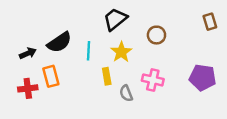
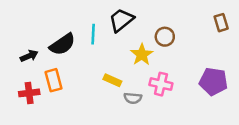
cyan line: (88, 51) -> (93, 34), moved
yellow star: (121, 52) -> (142, 55), moved
yellow rectangle: (107, 76) -> (112, 80), turned -56
gray semicircle: (126, 93) -> (133, 98), turned -63

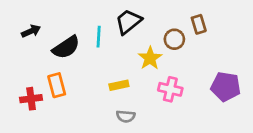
brown rectangle: (221, 23) -> (199, 24), moved
black arrow: (29, 56) -> (31, 31), moved
yellow rectangle: (112, 80) -> (119, 85), turned -36
gray semicircle: (133, 98) -> (126, 116), moved

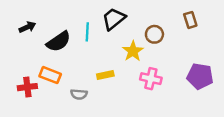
brown rectangle: (199, 24) -> (190, 20), moved
orange rectangle: (57, 85) -> (50, 75), turned -54
gray semicircle: (126, 116) -> (79, 94), moved

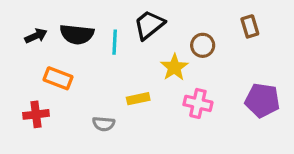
black semicircle: (59, 42) -> (77, 34), moved, turned 40
orange rectangle: (50, 75) -> (58, 78), moved

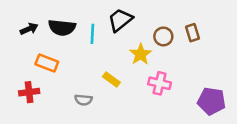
brown rectangle: (250, 26) -> (192, 33), moved
yellow rectangle: (138, 99) -> (111, 80), turned 48
purple pentagon: (262, 100) -> (211, 101), moved

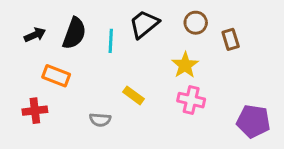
black semicircle: (62, 28) -> (74, 33), turned -76
brown circle: (163, 36) -> (196, 23), moved
yellow star: (141, 54) -> (185, 65), moved

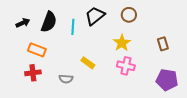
brown rectangle: (231, 39) -> (163, 44), moved
red cross: (35, 111) -> (33, 73), moved

